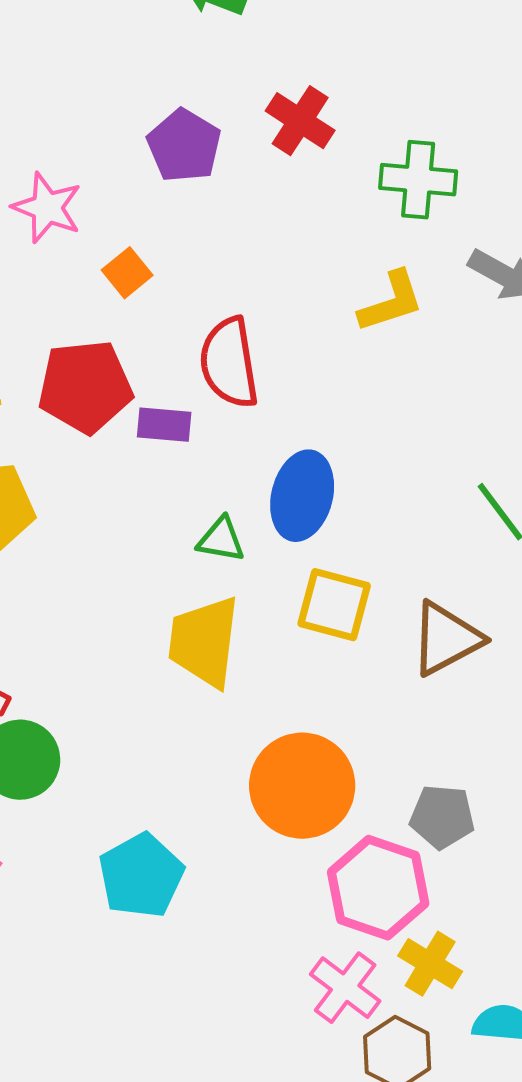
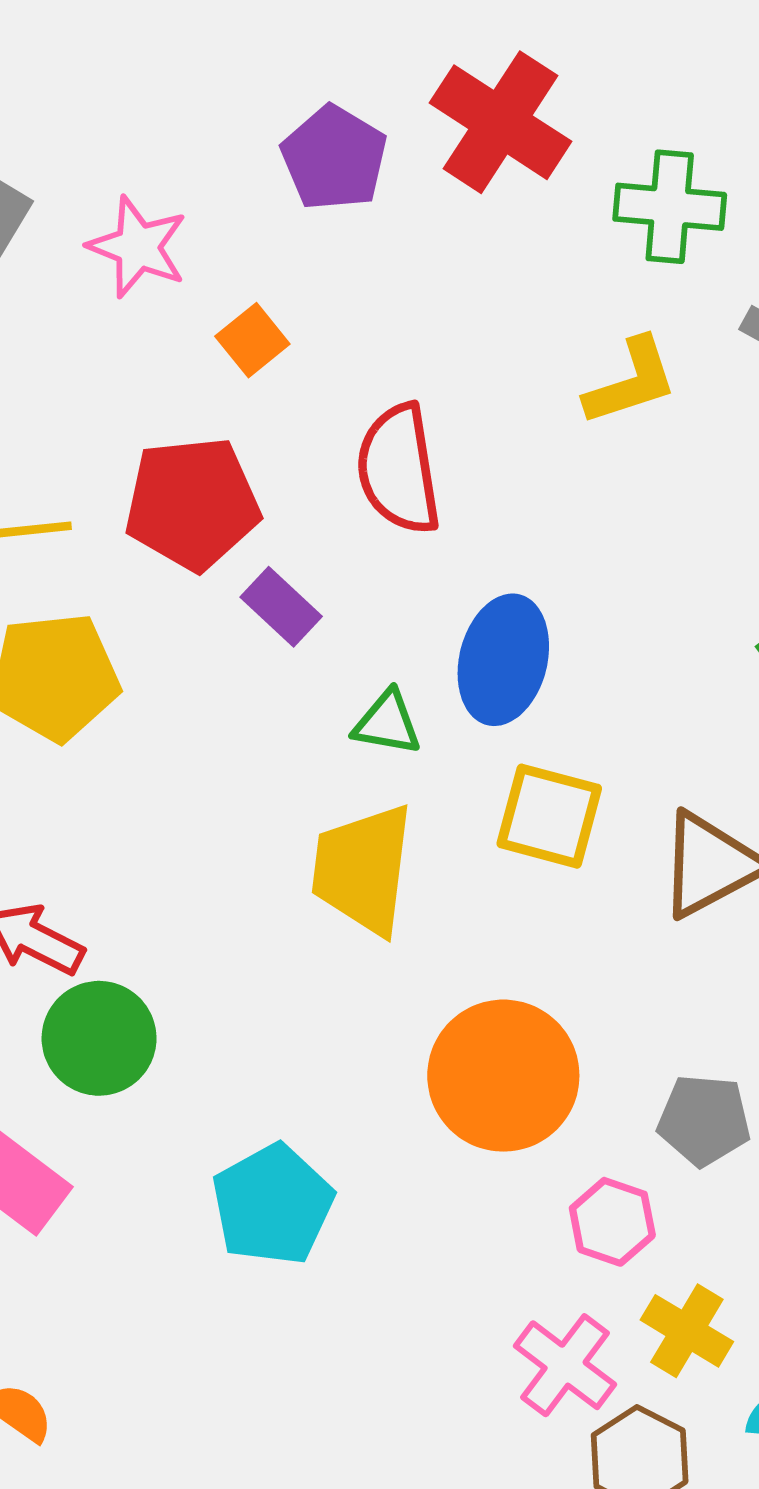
red cross: (300, 121) -> (500, 122), size x1.4
purple rectangle: (164, 425) -> (281, 607), moved, turned 38
pink hexagon: (378, 888) -> (612, 1222), size x0.6

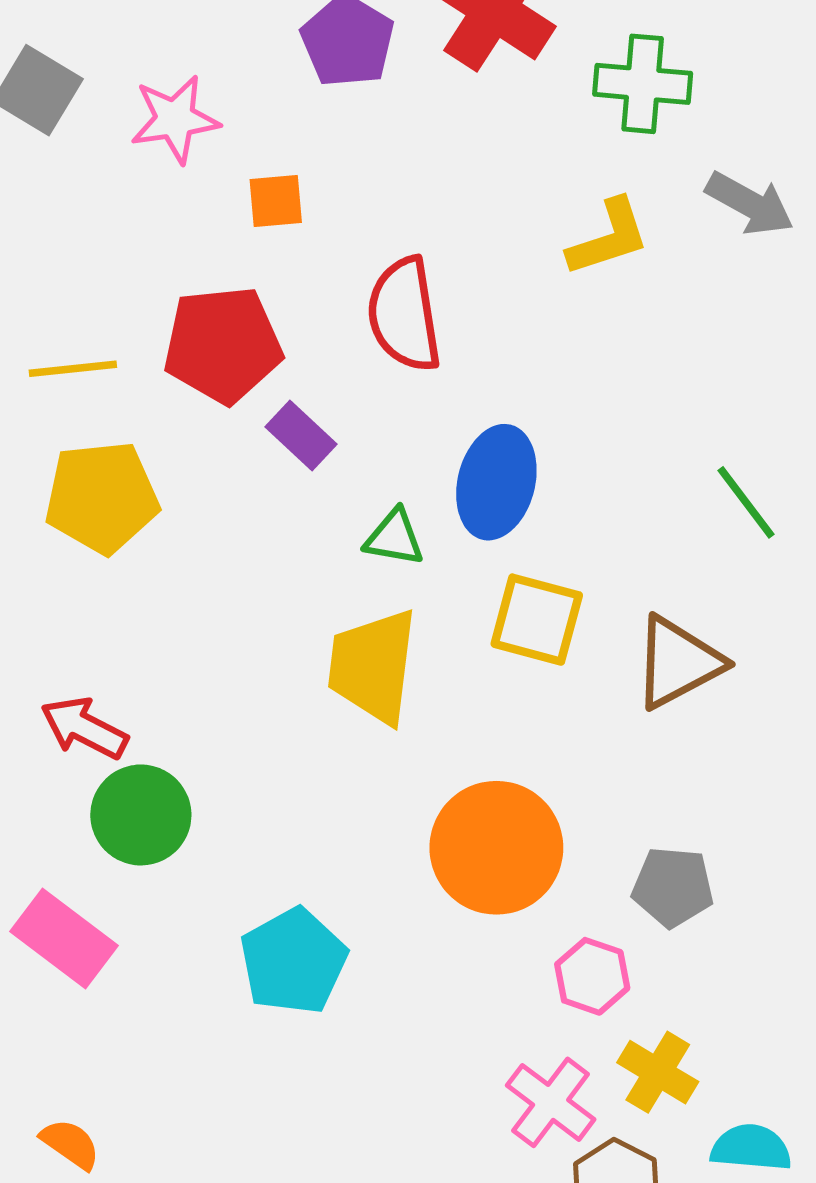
pink star: (138, 247) -> (175, 119), turned -30
orange square: (252, 340) -> (276, 201), turned 34

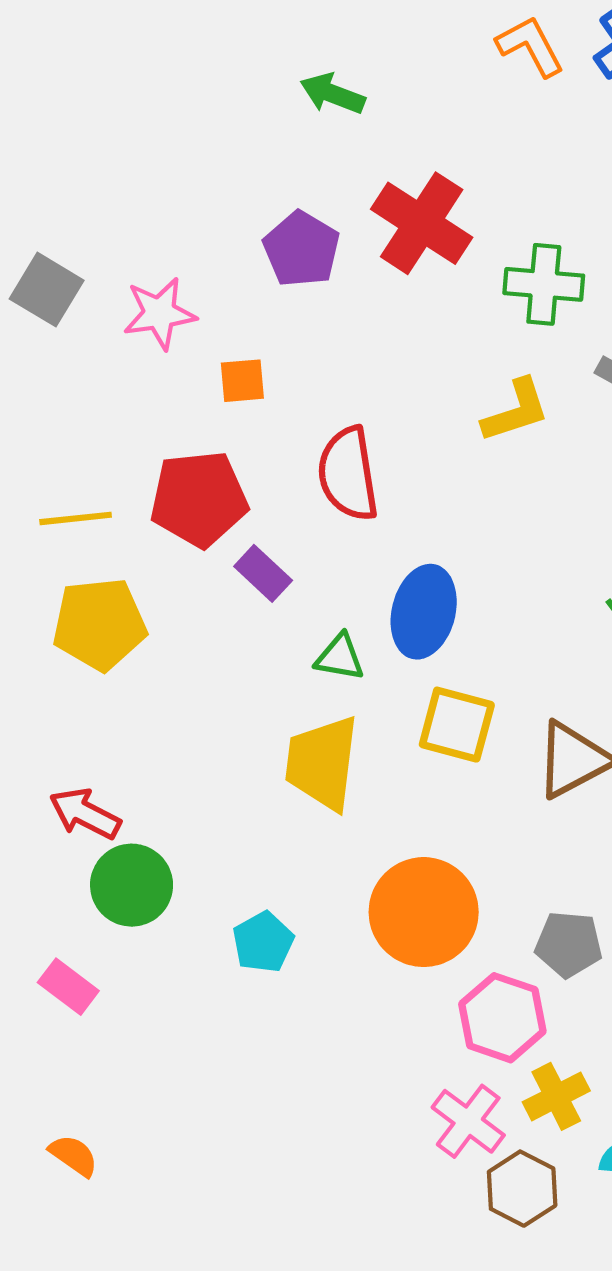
pink rectangle: (64, 939) -> (68, 987), size x0.7
cyan pentagon: (293, 961) -> (263, 942), moved, size x0.7
pink hexagon: (592, 976) -> (502, 1018), size x1.4
yellow cross: (658, 1072) -> (556, 1096), turned 32

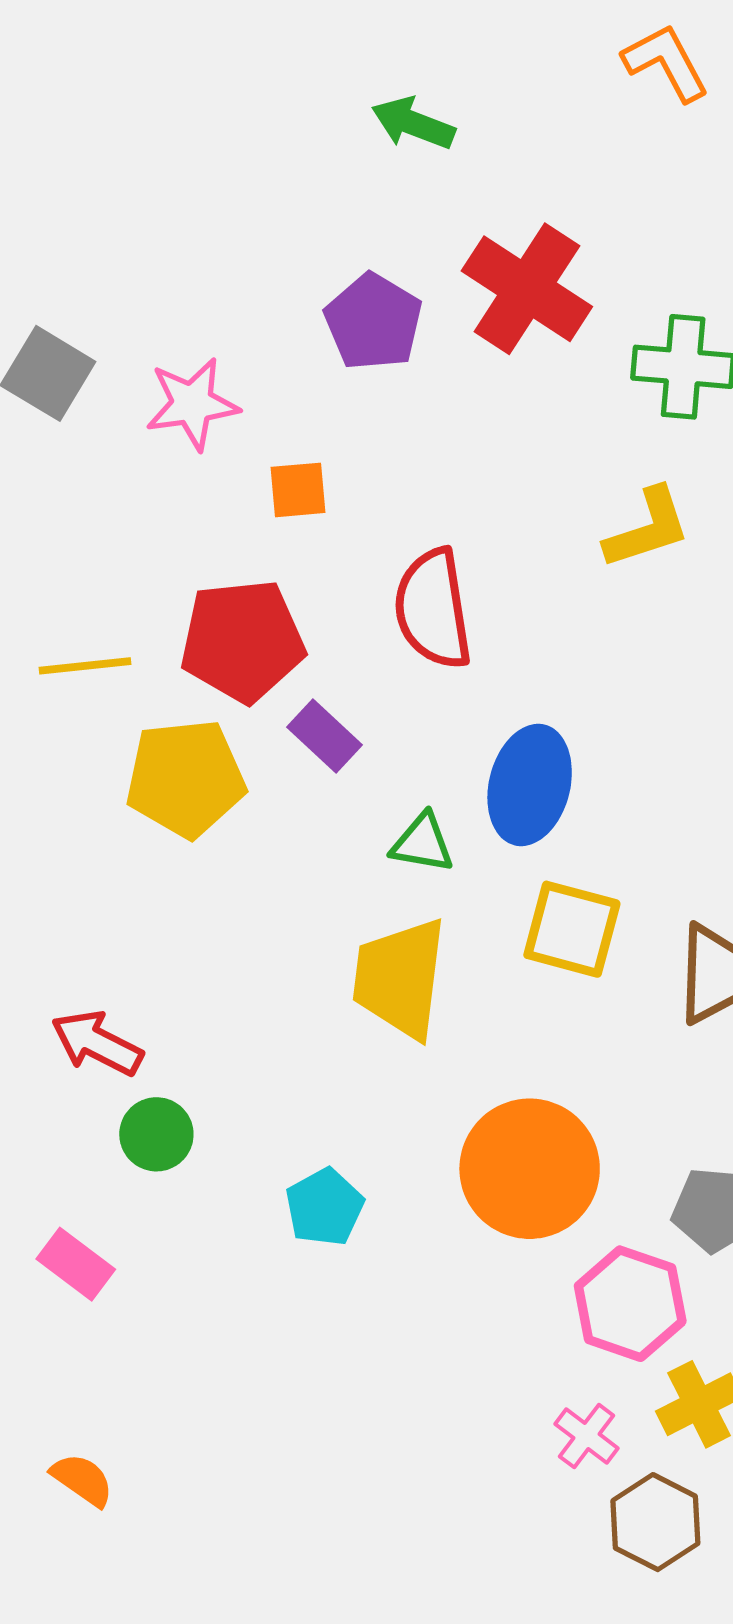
yellow pentagon: (99, 624) -> (186, 778), moved
green circle: (132, 885) -> (156, 1134), size x0.7
pink cross: (468, 1121) -> (587, 1436), size x0.7

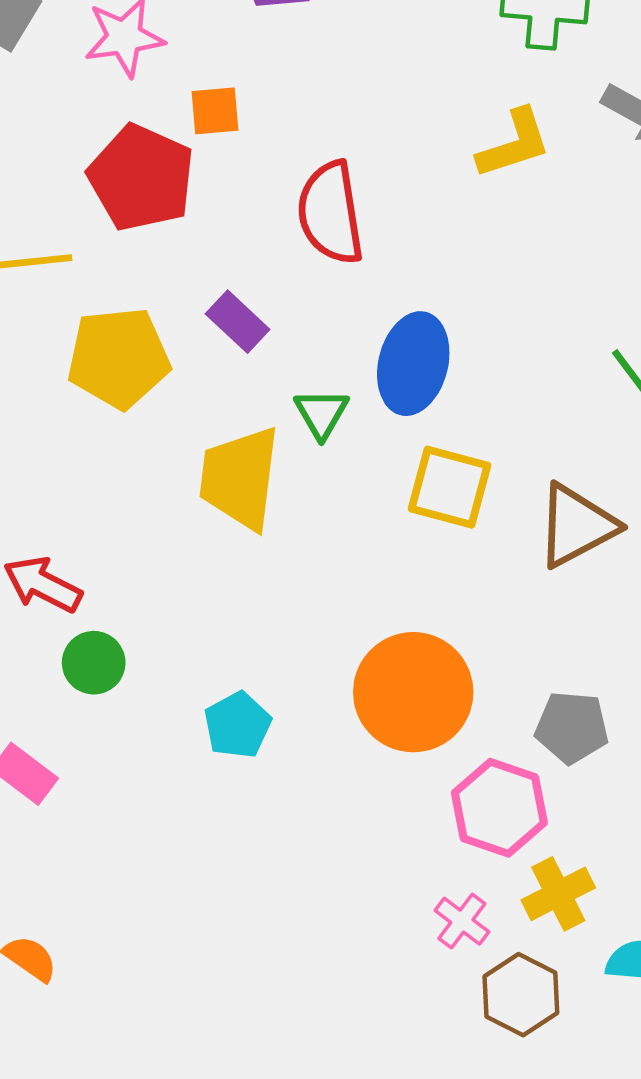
red pentagon: (242, 641) -> (141, 178), moved, turned 30
green triangle: (422, 843) -> (321, 413), turned 50
yellow trapezoid: (400, 978) -> (240, 478), moved

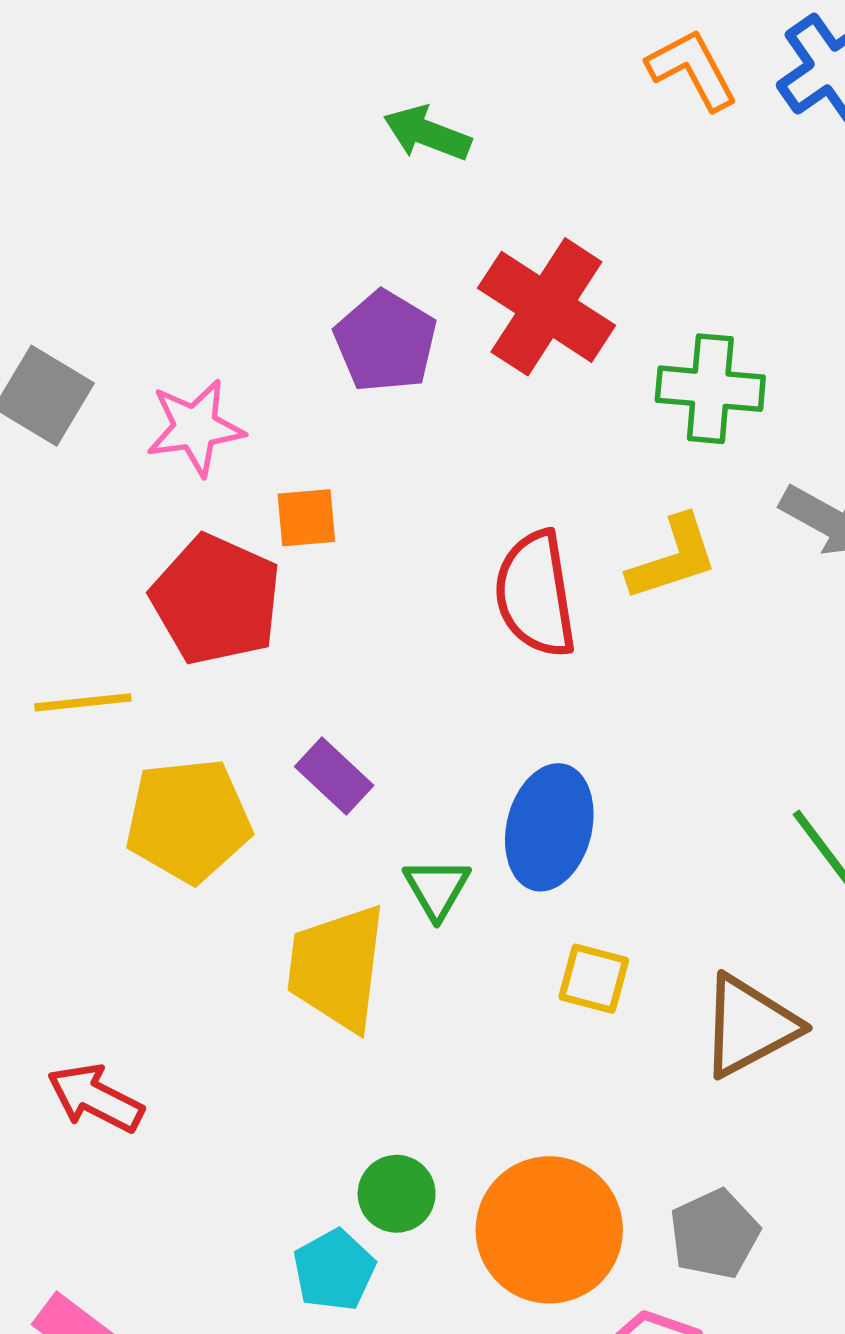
red semicircle: (331, 213) -> (535, 594), moved
yellow square: (449, 487) -> (594, 979), size x0.7
green circle: (94, 663) -> (397, 1194), moved
gray pentagon: (572, 727) -> (714, 1234), moved, turned -30

